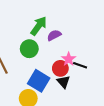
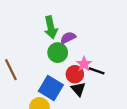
green arrow: (39, 26) -> (51, 27), turned 132
green circle: (29, 49) -> (58, 53), moved

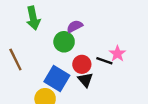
green arrow: (51, 27) -> (33, 18), moved
pink star: (84, 64) -> (117, 54), moved

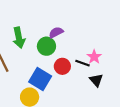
green arrow: (33, 18) -> (19, 38), moved
black triangle: (85, 80) -> (96, 80), moved

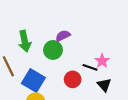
red circle: (62, 66) -> (73, 79), moved
blue square: (40, 79) -> (33, 80), moved

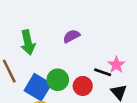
green circle: (53, 50) -> (58, 80), moved

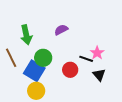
green circle: (58, 80) -> (43, 58), moved

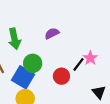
black line: (86, 59) -> (79, 64), turned -72
black triangle: (99, 75) -> (99, 92), moved

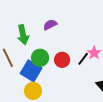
purple semicircle: (52, 33) -> (50, 25), moved
red circle: (61, 76) -> (62, 60), moved

